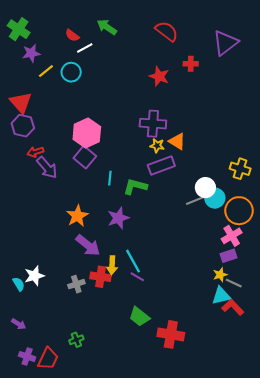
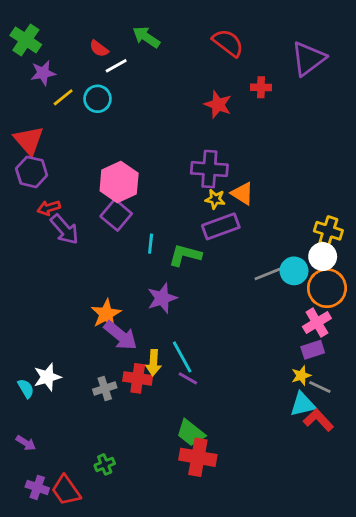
white circle: (205, 188) -> (323, 257), moved
orange star: (77, 216) -> (106, 314), moved
red cross: (171, 334) -> (198, 457), moved
red trapezoid: (48, 359) -> (66, 490), turned 120

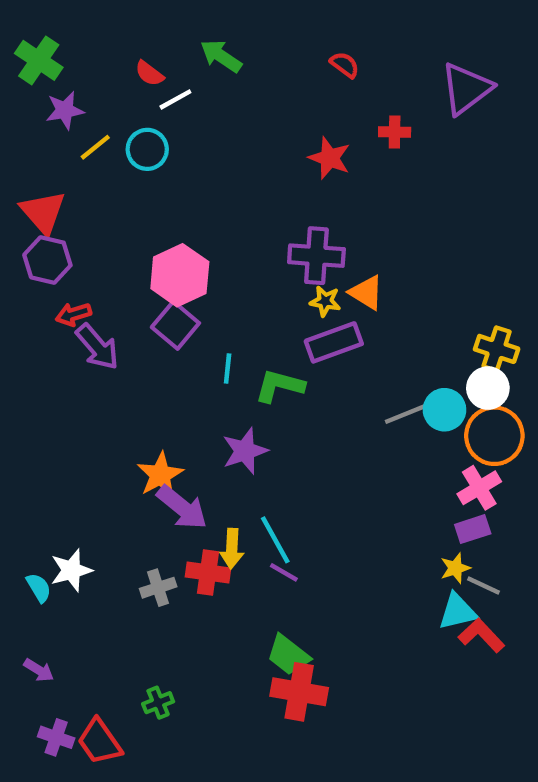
red semicircle: (228, 43) -> (345, 65), size x0.6

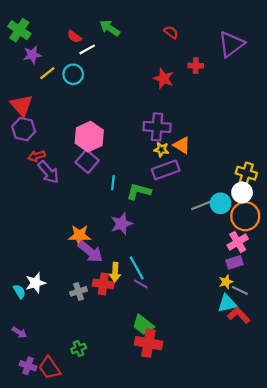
orange star: (160, 475) -> (80, 236), turned 30

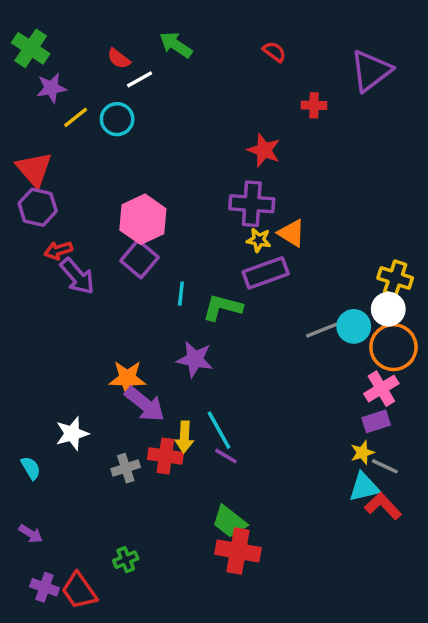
red star: (163, 79) -> (264, 150), moved
purple star: (122, 224) -> (195, 359), turned 30
white star: (35, 283) -> (72, 434), moved

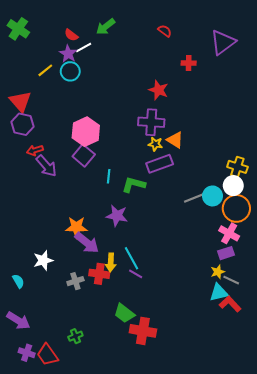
green arrow: (176, 45) -> (106, 27), turned -72
purple star: (51, 88) -> (68, 54), moved, turned -30
pink cross: (381, 389) -> (229, 233), turned -30
green trapezoid: (229, 522) -> (124, 313), moved
purple arrow: (31, 534) -> (18, 321), size x1.6

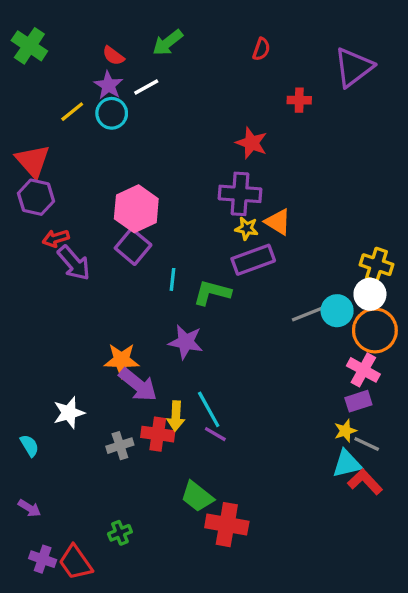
red semicircle: (165, 31) -> (261, 49), turned 72
white line: (84, 47) -> (146, 87), moved
purple arrow: (18, 321) -> (29, 508), size x0.6

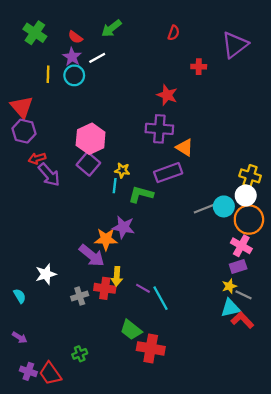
green cross: (29, 46) -> (35, 33), moved
yellow line: (72, 112) -> (48, 74), turned -49
yellow star: (247, 228) -> (122, 170), moved
orange star: (122, 360) -> (106, 239), moved
cyan line: (209, 409) -> (160, 298), moved

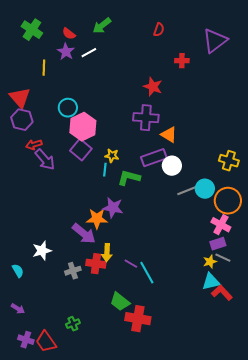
cyan circle: (74, 75) -> (68, 108), moved
white circle: (246, 196) -> (172, 166), moved
gray line: (243, 295) -> (223, 258), moved

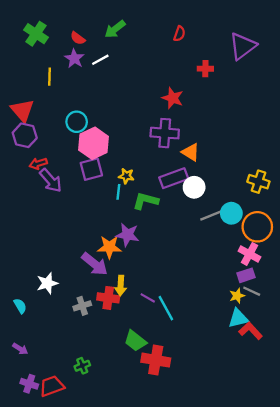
purple square: (81, 150) -> (91, 169), turned 35
red trapezoid: (46, 342) -> (52, 386), turned 105

